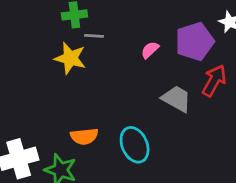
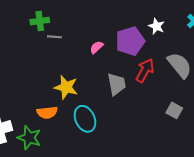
yellow star: (70, 58) -> (66, 87), moved
gray trapezoid: (176, 99) -> (117, 84), turned 50

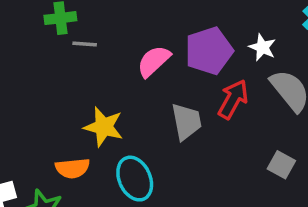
white star: (156, 26) -> (262, 47), moved
pink semicircle: (97, 47) -> (154, 61), size x1.5

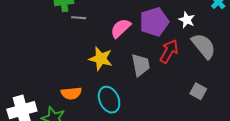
yellow star: (104, 127) -> (101, 59), moved

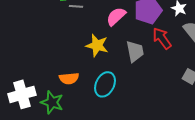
red arrow: (169, 51) -> (162, 38), turned -65
cyan ellipse: (109, 100) -> (105, 84), turned 50

